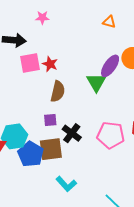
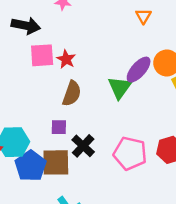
orange triangle: (109, 22) -> (143, 16), turned 40

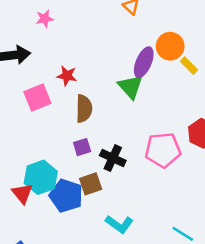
pink square: (42, 55) -> (37, 98), moved
brown square: (56, 162) -> (91, 184), size x0.7

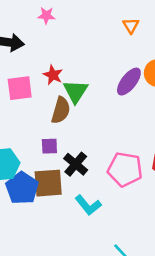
green triangle: (130, 87) -> (76, 91), moved
brown square: (91, 184) -> (48, 183), size x1.4
cyan L-shape: (119, 224) -> (88, 205), moved

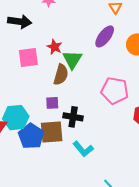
purple ellipse: (129, 82) -> (105, 36), moved
black cross: (76, 164) -> (73, 117), turned -30
pink pentagon: (125, 169) -> (115, 91), moved

